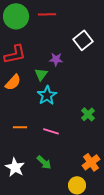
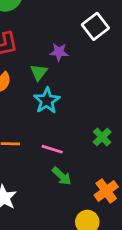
green cross: (88, 114) -> (102, 137), moved
green arrow: (44, 162) -> (62, 176), moved

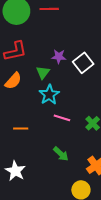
white square: (95, 26) -> (83, 63), moved
pink line: (52, 149) -> (62, 118), moved

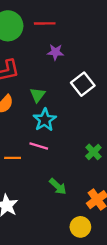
purple star: (59, 57) -> (55, 52), moved
pink line: (62, 118) -> (39, 146), moved

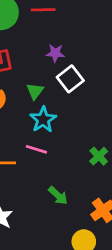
purple star: (55, 52) -> (55, 53), moved
white square: (83, 84) -> (70, 79), moved

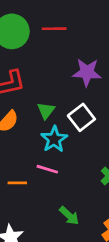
purple star: (55, 53) -> (87, 72), moved, size x1.5
white square: (70, 79) -> (81, 117), moved

